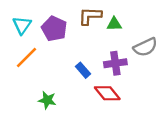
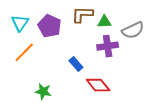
gray semicircle: (145, 47) -> (133, 30), moved
purple cross: (115, 63) -> (108, 46), moved

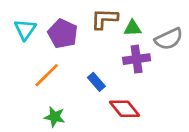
orange line: (24, 52) -> (47, 75), moved

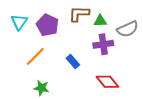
red diamond: (124, 109) -> (107, 82), moved

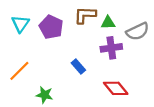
orange line: (35, 56) -> (19, 71), moved

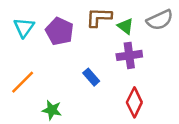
green triangle: (108, 23) -> (125, 26), turned 40
gray semicircle: (138, 31) -> (160, 20), moved
red diamond: (116, 88) -> (134, 102), turned 65

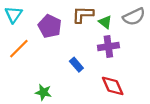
cyan triangle: (24, 28) -> (14, 15), moved
orange line: (23, 82) -> (19, 49), moved
red diamond: (134, 102) -> (113, 86), turned -50

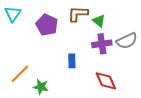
gray semicircle: (134, 17) -> (127, 41), moved
orange line: (19, 49) -> (20, 74), moved
blue rectangle: (76, 65) -> (72, 61), turned 40

